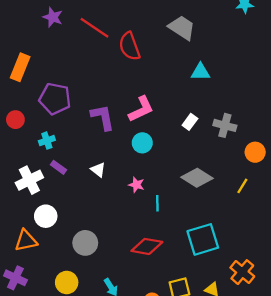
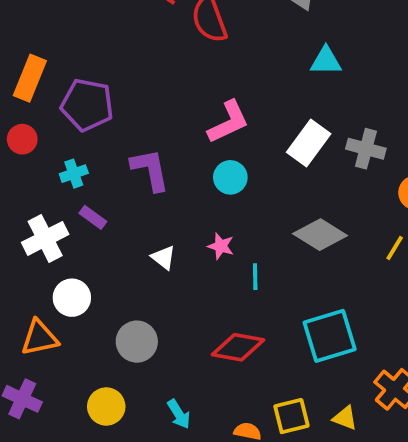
orange rectangle: (20, 67) -> (30, 78), moved
purple L-shape: (103, 117) -> (150, 170), moved
white rectangle: (190, 122) -> (309, 143), size x1.6
white triangle: (98, 170) -> (164, 258), moved

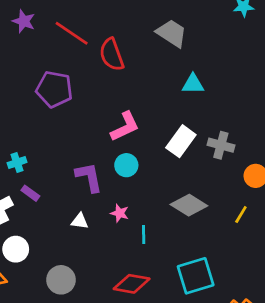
purple pentagon: (87, 105) -> (54, 89), moved
purple L-shape: (150, 170) -> (89, 177), moved
white triangle: (164, 258) -> (80, 221), turned -30

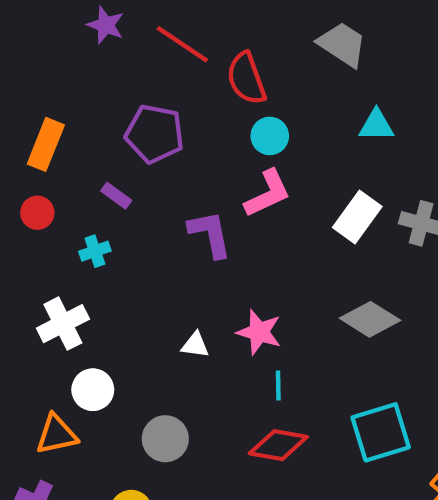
cyan circle: (126, 165) -> (270, 136), moved
purple L-shape: (89, 177) -> (210, 234), moved
purple rectangle: (30, 193) -> (116, 196), moved
pink star: (120, 213) -> (259, 332), size x1.5
cyan line: (144, 234) -> (278, 385), moved

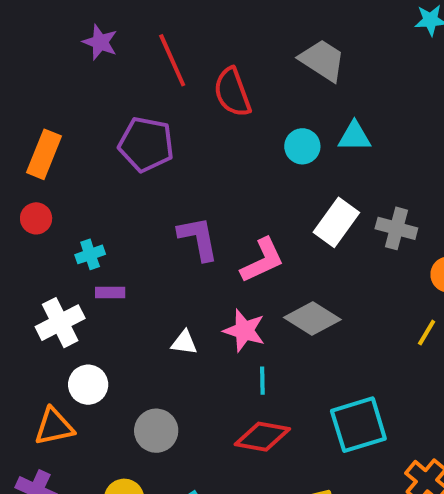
red line: (182, 44) -> (172, 60), turned 32
cyan circle: (270, 136) -> (302, 146), moved
pink L-shape: (268, 194) -> (262, 260), moved
purple rectangle: (116, 196) -> (110, 292), moved, turned -36
gray diamond: (370, 319) -> (312, 319), moved

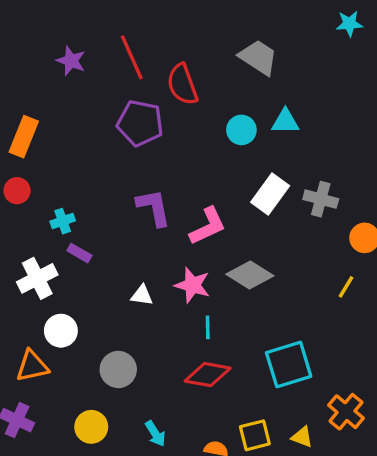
purple star: (100, 42) -> (71, 61), moved
purple pentagon: (146, 144) -> (140, 123), moved
purple rectangle: (110, 292) -> (79, 253), turned 30

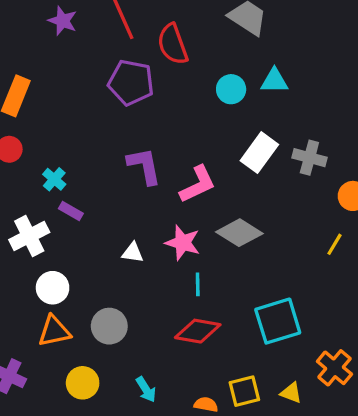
cyan cross: (63, 221) -> (54, 179), turned -30
orange triangle: (32, 366) -> (54, 331), moved

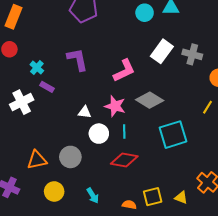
purple L-shape: (144, 166) -> (77, 59), moved
white circle: (53, 288) -> (99, 134), moved
cyan square: (278, 321) -> (173, 135), moved

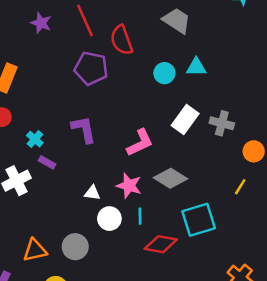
red diamond: (124, 160) -> (161, 244), moved

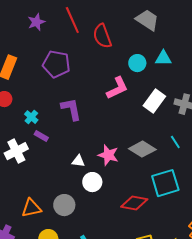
purple star: (41, 23) -> (36, 22), turned 30
purple pentagon: (91, 68) -> (56, 64), moved
pink L-shape: (140, 143) -> (117, 88), moved
cyan line: (140, 216) -> (175, 142), moved, turned -32

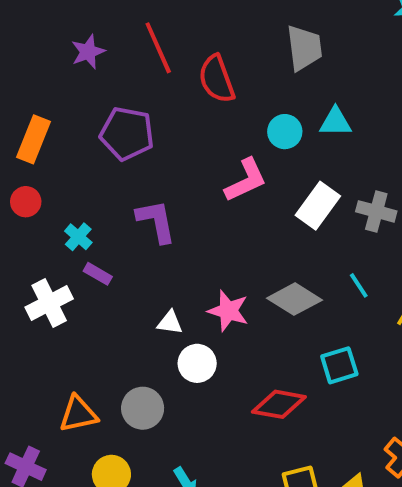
gray trapezoid: (147, 20) -> (304, 48), turned 50
cyan square: (165, 183) -> (339, 365), size x0.7

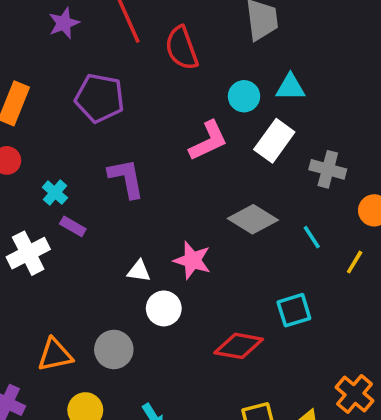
white rectangle: (318, 206) -> (274, 141), moved
gray diamond: (295, 299) -> (253, 219), moved

